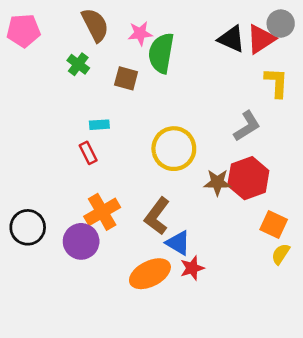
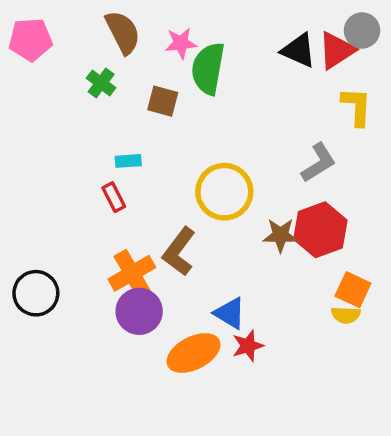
brown L-shape: (157, 216) -> (179, 252), moved
purple circle: (81, 241) -> (139, 311), moved
yellow semicircle: (281, 254) -> (346, 315), moved, turned -120

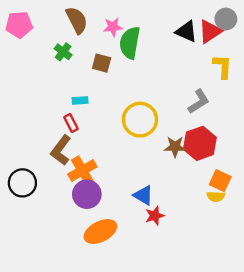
brown L-shape: (179, 252) -> (61, 150), moved
orange ellipse: (194, 353) -> (100, 232), moved

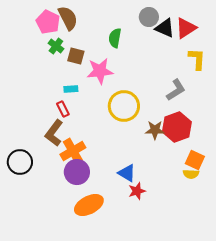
gray circle: (226, 19) -> (149, 17), moved
pink pentagon: (19, 25) -> (48, 22), moved, turned 30
pink star: (113, 27) -> (100, 71), moved, size x1.5
green semicircle: (130, 43) -> (115, 38), size x0.7
brown square: (102, 63) -> (76, 56), moved

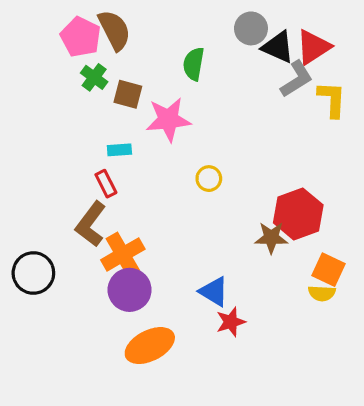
gray L-shape: (176, 90) -> (297, 79), moved
yellow circle: (124, 106) -> (209, 179), size x0.5
brown star: (155, 130) -> (271, 238), moved

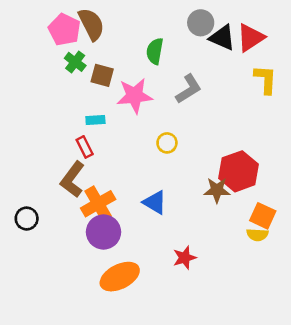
gray L-shape: (297, 79) -> (189, 89), moved
black circle: (33, 273) -> (27, 219), size x0.7
blue triangle: (214, 292) -> (155, 202), moved

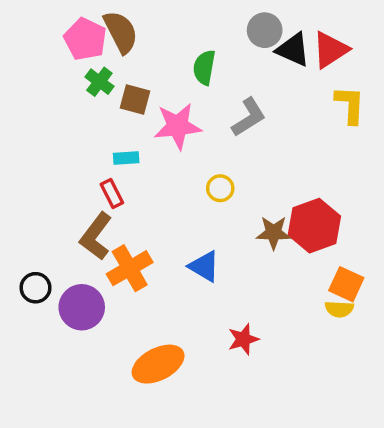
brown star: (217, 190) -> (274, 233), moved
purple circle: (104, 232) -> (82, 307), moved

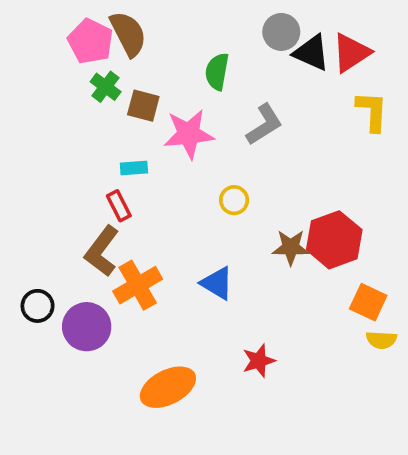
yellow semicircle: (339, 309) -> (381, 340), moved

